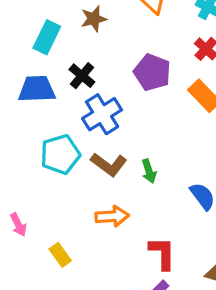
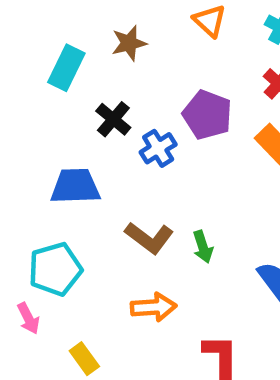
blue trapezoid: (37, 89) -> (75, 186), moved
blue cross: (102, 114) -> (158, 148), moved, size x0.7
cyan pentagon: (60, 154) -> (55, 269), moved

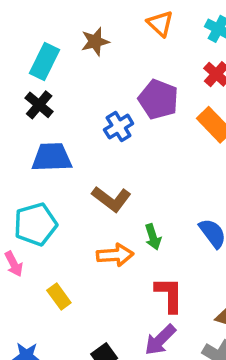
black cross: (113, 119) -> (39, 105), moved
green arrow: (203, 247) -> (153, 237), moved

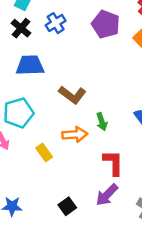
blue cross: (119, 127) -> (56, 23), moved
yellow rectangle: (59, 297) -> (44, 152), moved

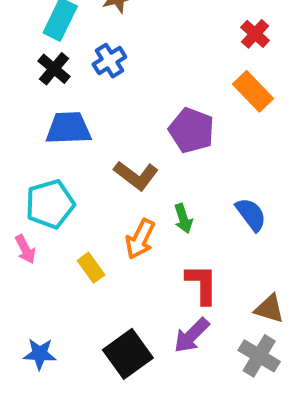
purple pentagon: (106, 24) -> (191, 130), moved
orange arrow: (75, 135) -> (140, 239), turned 120
black square: (67, 206) -> (128, 354), size x1.6

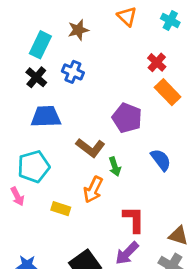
red cross: (255, 34) -> (157, 62), moved
blue cross: (109, 61) -> (73, 72), turned -35
blue semicircle: (251, 214) -> (161, 160), moved
green arrow: (183, 218) -> (115, 167), moved
yellow rectangle: (91, 268) -> (61, 209), turned -36

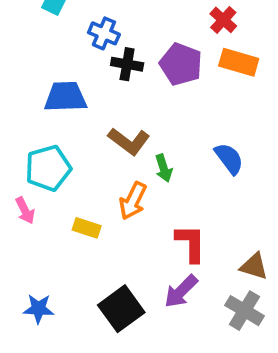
black cross: (36, 77) -> (127, 64), moved, turned -30
orange rectangle: (168, 92) -> (239, 62), turned -30
purple pentagon: (127, 118) -> (181, 64), moved

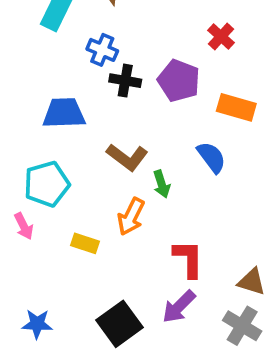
orange rectangle: (239, 62) -> (236, 107), moved
blue semicircle: (229, 159) -> (211, 157), moved

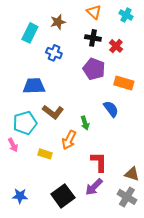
black cross: (125, 81) -> (93, 38), moved
brown L-shape: (127, 157) -> (53, 112), moved

